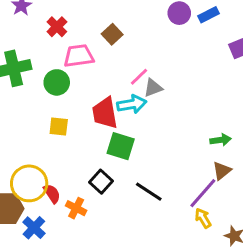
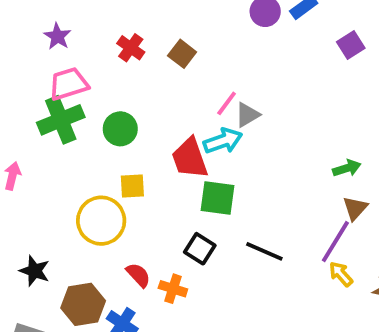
red cross: (57, 27) -> (131, 48), moved
pink trapezoid: (79, 56) -> (68, 84), moved
yellow circle: (29, 183) -> (101, 221), moved

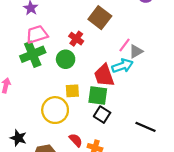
red cross: (131, 48) -> (76, 39), moved
brown square: (182, 54) -> (100, 18), size x1.5
green square: (218, 198) -> (98, 96), moved
black square: (200, 249) -> (102, 115), moved

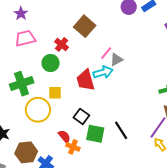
green cross: (33, 54) -> (22, 84), moved
green square: (98, 96) -> (95, 134), moved
black line: (145, 127) -> (121, 130), turned 30
red semicircle: (76, 140) -> (64, 136), moved

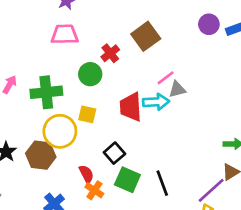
brown hexagon: (26, 152) -> (41, 155), moved

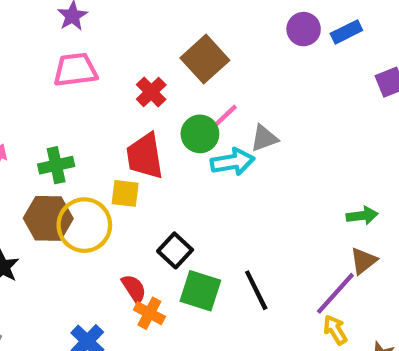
green circle: (90, 74) -> (200, 134), moved
pink line: (166, 78) -> (225, 116), moved
green cross: (46, 92) -> (56, 165), size x0.7
red trapezoid: (131, 107) -> (145, 156), moved
brown hexagon: (41, 155) -> (48, 218), moved

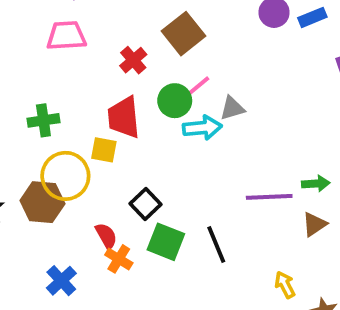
brown hexagon: (48, 218) -> (42, 202), moved
purple line: (335, 293) -> (269, 197), moved, turned 42

